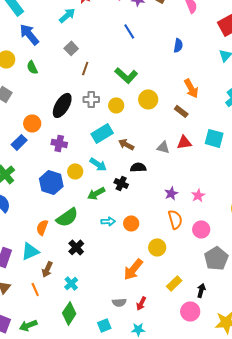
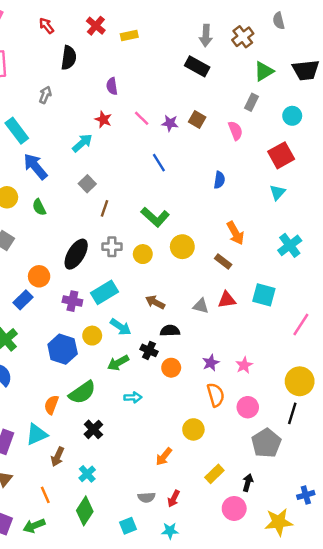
cyan rectangle: (102, 133) -> (105, 292), moved
orange circle: (131, 223) -> (171, 368), moved
orange arrow: (133, 269) -> (164, 457), size x0.7
orange line: (35, 289) -> (45, 495), moved

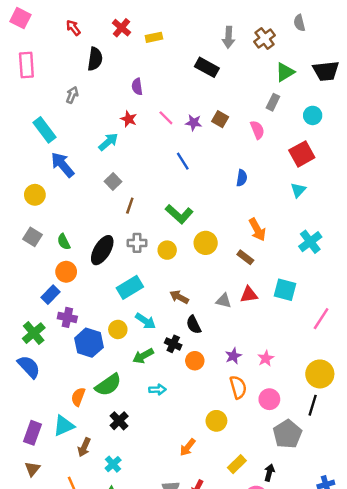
black rectangle: (197, 66) -> (207, 67), moved
green semicircle: (39, 207) -> (64, 242), moved
purple cross: (72, 301) -> (67, 317), moved
black semicircle: (170, 331) -> (194, 325), turned -114

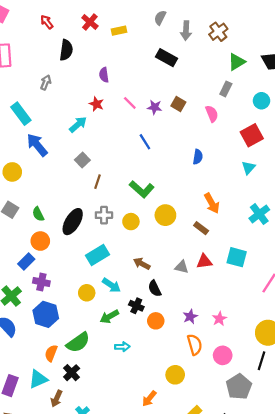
gray semicircle: (299, 23) -> (160, 18), moved, turned 40
blue hexagon: (89, 343) -> (46, 314), moved
black cross: (119, 421) -> (72, 373), moved

